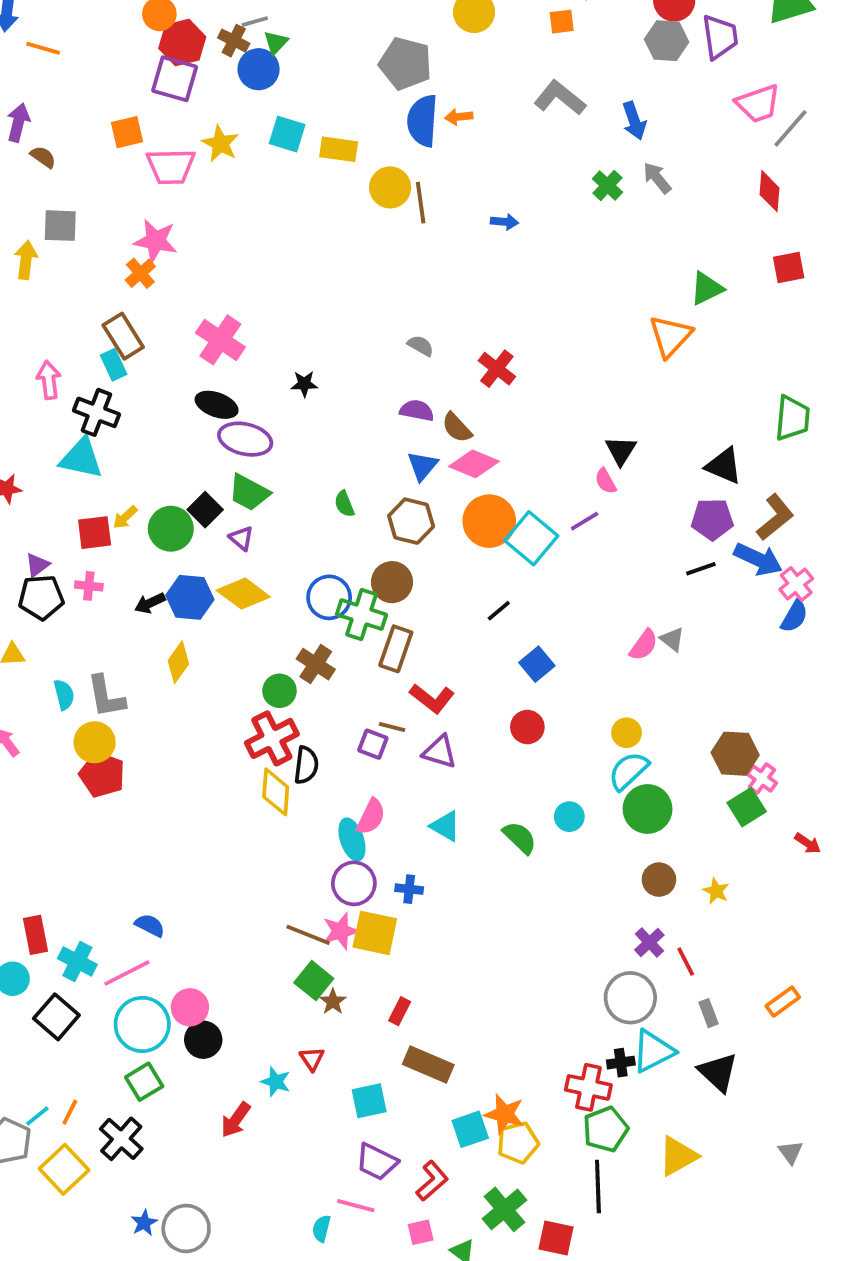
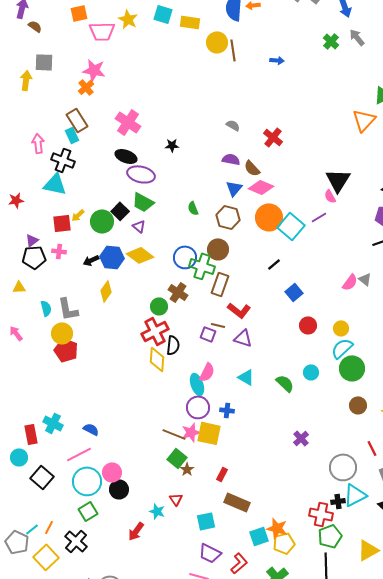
black triangle: (621, 451) -> (338, 180), size x1.5
red circle: (527, 727) -> (308, 325), moved
purple cross: (649, 942) -> (301, 438), moved
cyan cross: (77, 962) -> (53, 423), moved

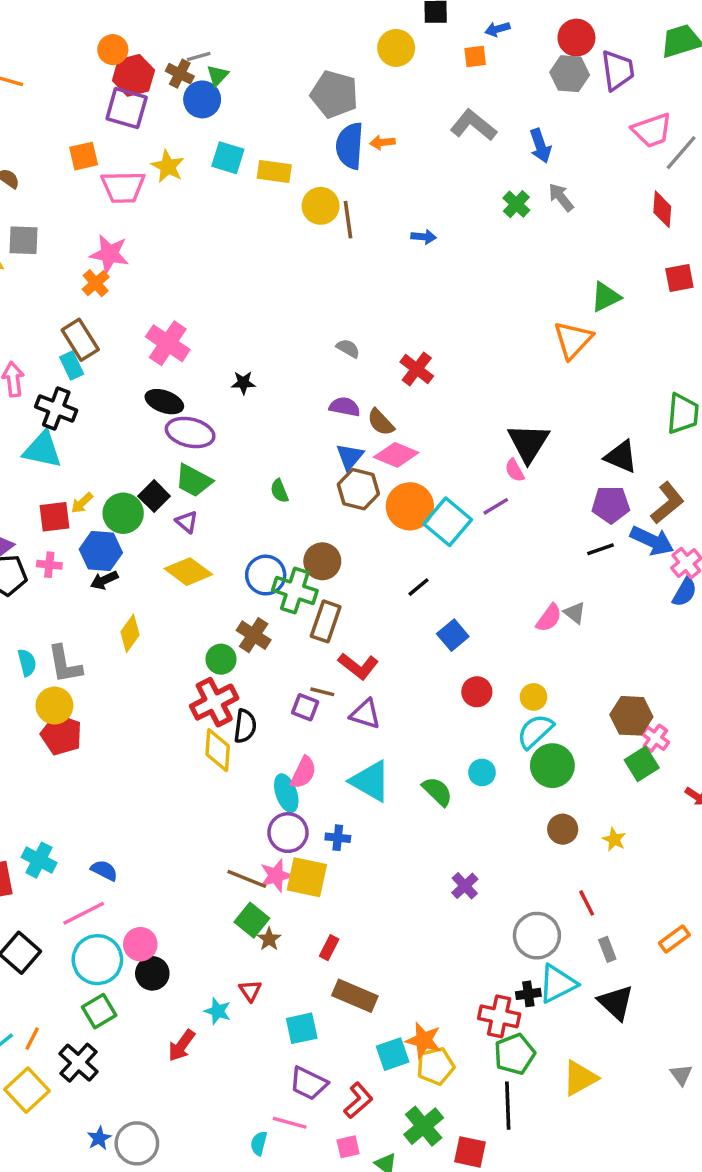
brown hexagon: (228, 217) -> (358, 489), moved
blue hexagon: (112, 257) -> (101, 551), moved
cyan triangle: (246, 377) -> (370, 781), size x1.5

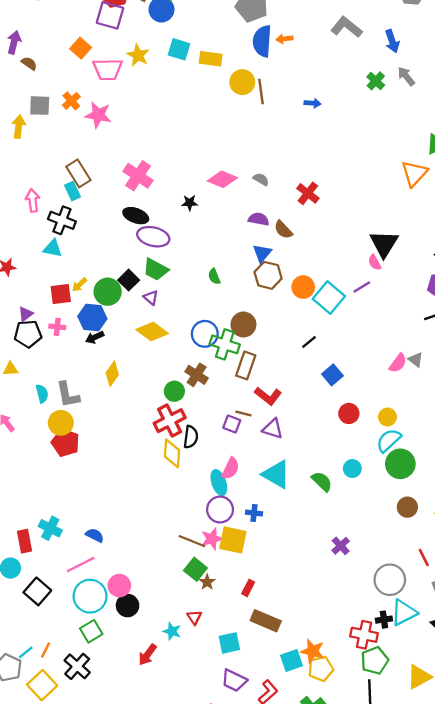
orange square: (84, 156) -> (81, 48), turned -36
orange cross: (96, 283) -> (71, 101), moved
cyan triangle: (42, 450) -> (53, 248), size x0.7
pink diamond: (396, 455) -> (222, 179), moved
orange circle: (410, 506) -> (303, 287), size x0.7

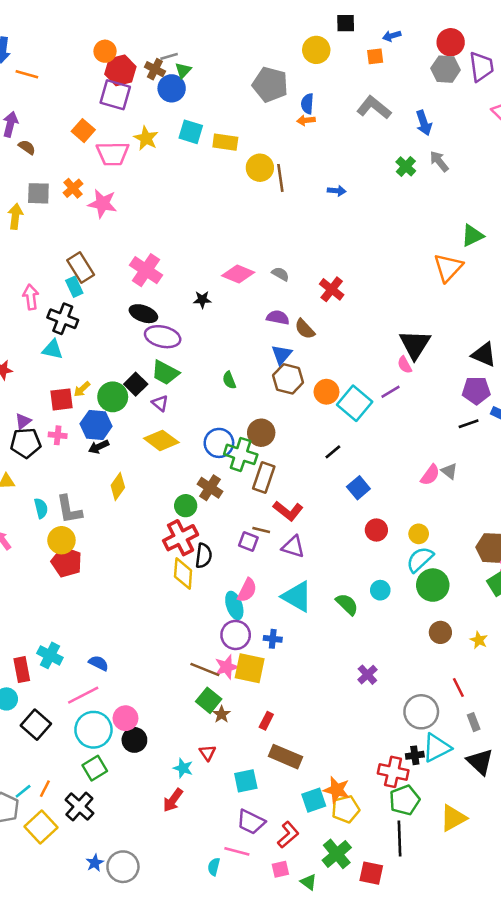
blue semicircle: (262, 41) -> (307, 104), moved, size x0.6
red arrow: (147, 655) -> (173, 800), moved

